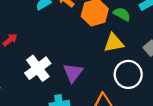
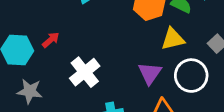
purple triangle: (73, 73) -> (150, 73), moved

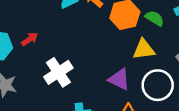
purple triangle: (150, 73) -> (119, 79), turned -45

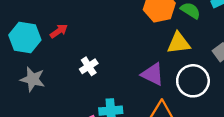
white cross: (58, 72) -> (89, 66), size x0.6

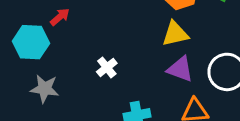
red arrow: (59, 31) -> (60, 17), moved
yellow triangle: (179, 43) -> (175, 34), moved

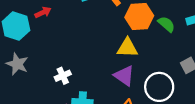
white cross: (107, 67) -> (63, 76), moved

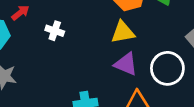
white cross: (63, 76) -> (55, 31), moved, turned -35

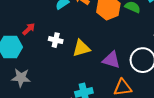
yellow triangle: (123, 32) -> (81, 48), moved

